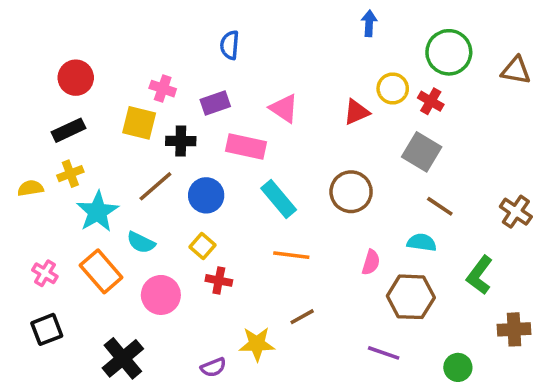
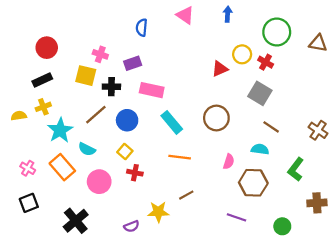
pink triangle: (284, 108) -> (185, 15), moved

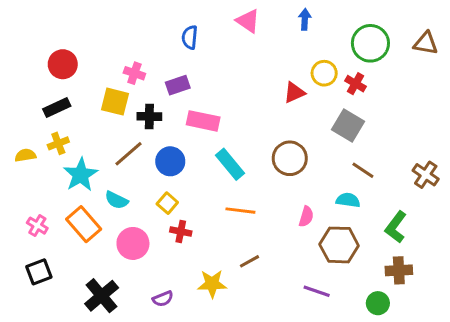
brown triangle: (318, 43) -> (426, 43), moved
brown cross: (317, 203) -> (399, 270), moved
purple semicircle: (132, 226) -> (163, 299), moved

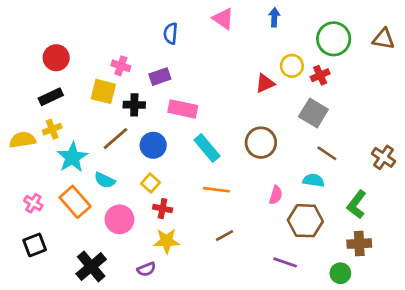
red cross: (355, 84) -> (320, 75), turned 36
yellow semicircle: (25, 155) -> (23, 140), size x1.4
yellow star: (212, 284) -> (167, 241), moved

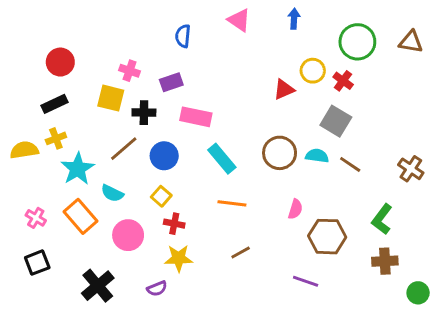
red cross: (320, 75) -> (343, 81), turned -30
cyan semicircle: (313, 180) -> (317, 156), moved
green circle: (340, 273) -> (418, 293), moved

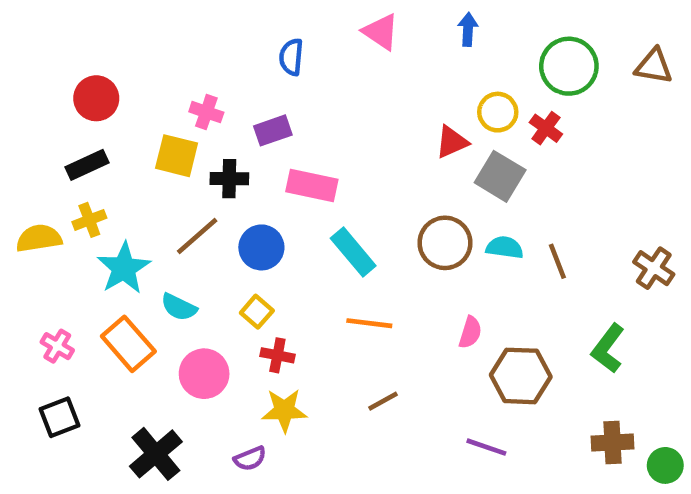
gray square: (336, 121) -> (500, 176), moved
brown line: (350, 164) -> (557, 261), turned 35
brown cross: (385, 261) -> (612, 442), moved

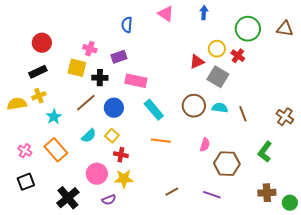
cyan star: (124, 268) -> (54, 117), size x0.7
cyan semicircle: (179, 307) -> (89, 136), moved, turned -70
pink circle: (204, 374) -> (97, 174), moved
brown line: (383, 401) -> (172, 192), moved

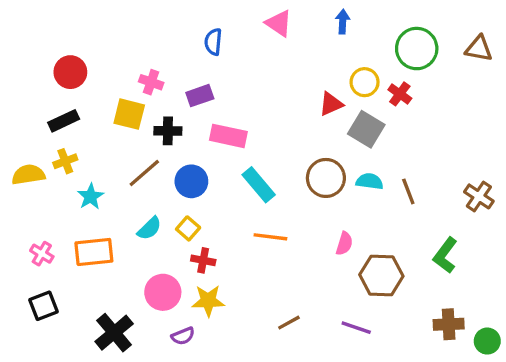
orange rectangle: (56, 150) -> (94, 252), turned -55

